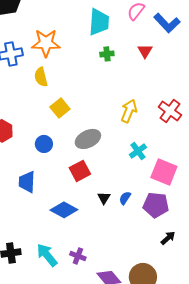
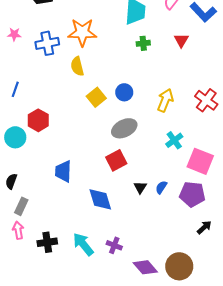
blue circle: (44, 144) -> (124, 92), moved
blue diamond: (64, 210) -> (100, 199), turned 44

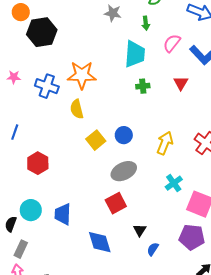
blue cross: (47, 43) -> (47, 86), turned 30
cyan circle: (15, 137) -> (31, 210), moved
blue semicircle: (161, 187) -> (153, 249), moved

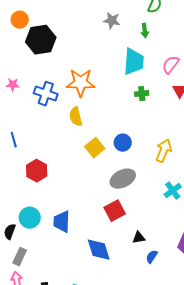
pink semicircle: (172, 43) -> (171, 65), moved
blue line: (15, 132) -> (14, 140), turned -35
black triangle: (140, 230) -> (139, 238), turned 48

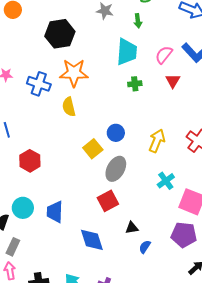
black hexagon: (41, 40) -> (60, 34), moved
yellow square: (95, 148) -> (93, 149), moved
gray ellipse: (123, 179) -> (116, 169), turned -35

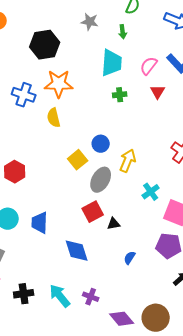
yellow arrow: (157, 141) -> (128, 161), moved
black triangle: (132, 228) -> (114, 224), moved

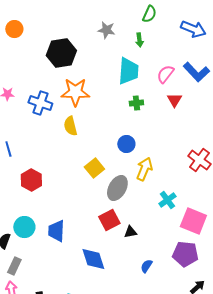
blue circle: (101, 144) -> (126, 144), moved

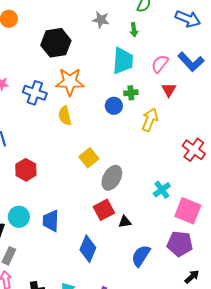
blue circle: (126, 144) -> (114, 106), moved
yellow arrow: (144, 169) -> (150, 120), moved
blue diamond: (93, 259) -> (88, 249), turned 40
blue semicircle: (146, 266) -> (141, 256), size x1.6

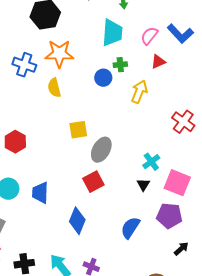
red triangle: (169, 90) -> (158, 62), turned 35
yellow square: (89, 158) -> (78, 130), turned 30
black triangle: (125, 222) -> (143, 185), moved, turned -48

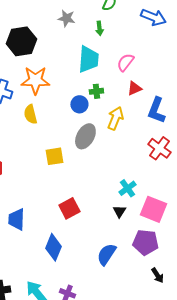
blue L-shape: (180, 34) -> (156, 110), moved, turned 64
gray ellipse: (101, 150) -> (85, 136), moved
black arrow: (181, 249) -> (157, 275), turned 98

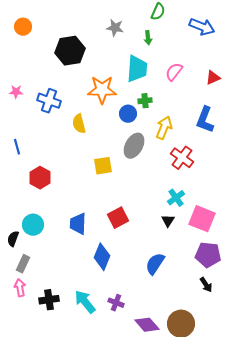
orange star: (35, 80) -> (102, 90), moved
red triangle: (134, 88) -> (213, 78), moved
red cross: (159, 148) -> (182, 158), moved
blue trapezoid: (16, 219) -> (78, 224), moved
purple pentagon: (145, 242) -> (208, 255), moved

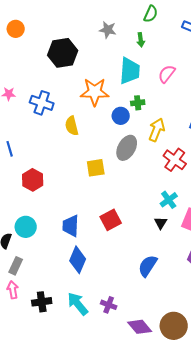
blue diamond: (102, 257) -> (78, 260), moved

